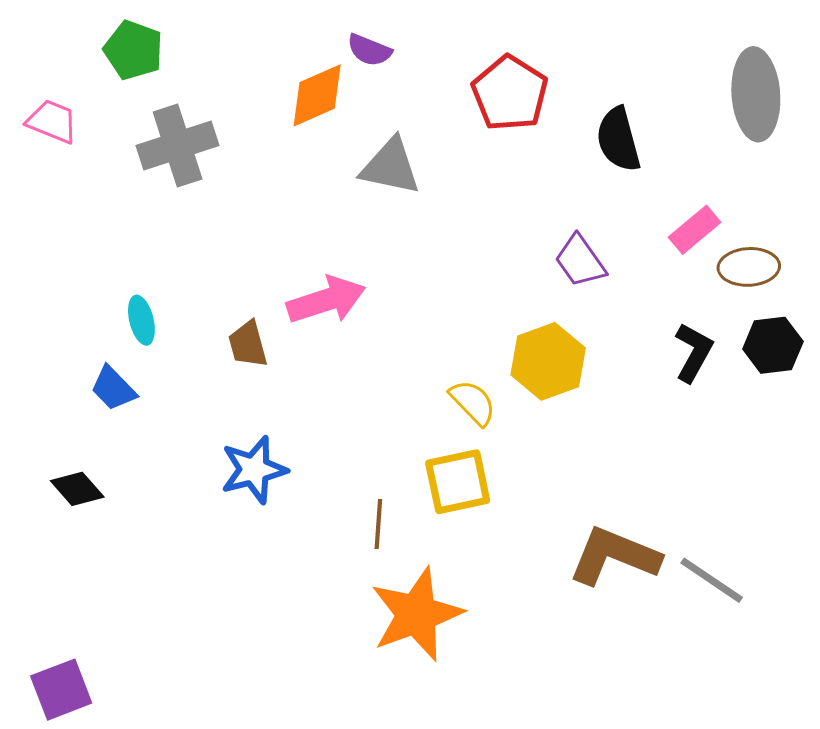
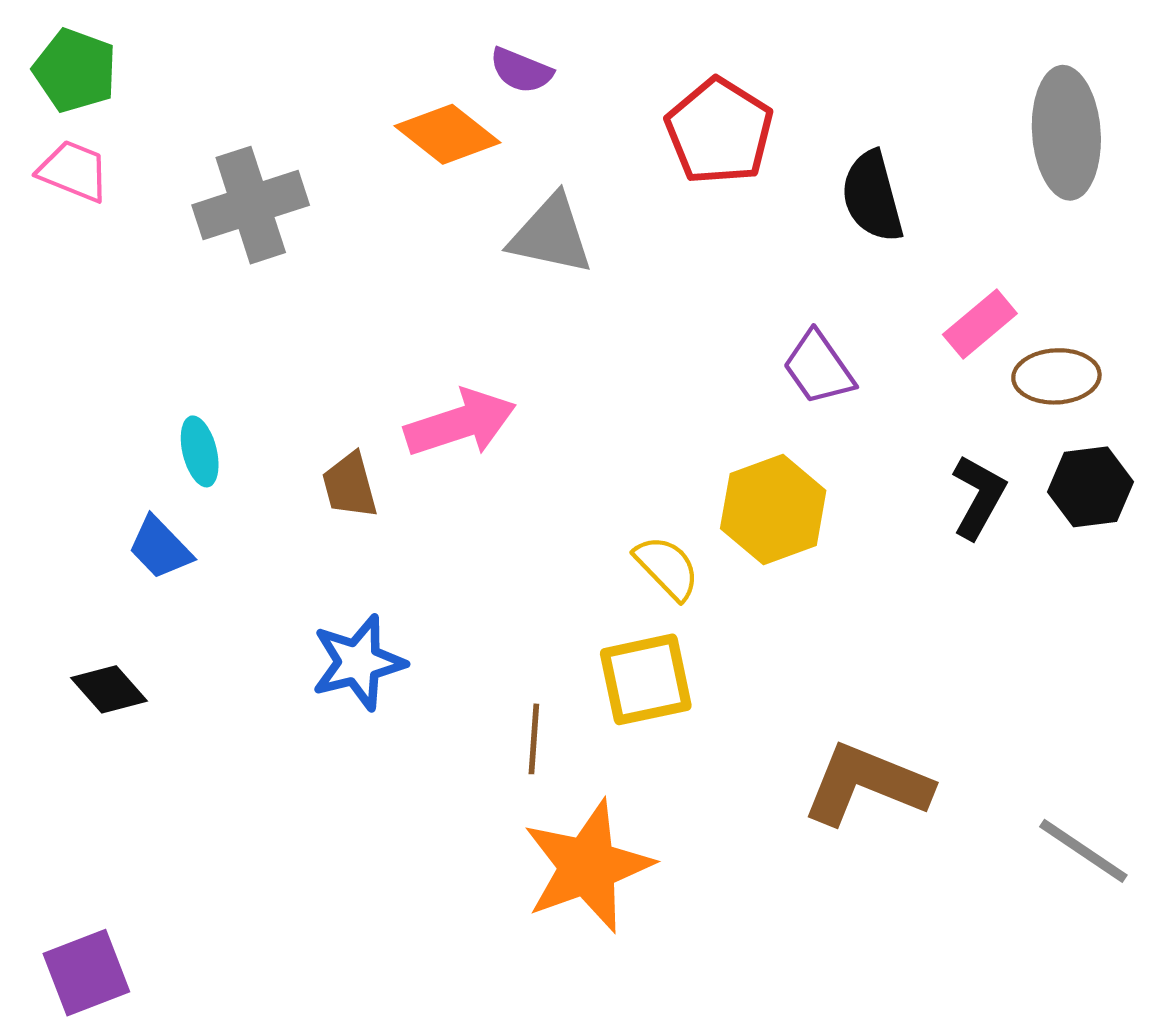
green pentagon: (133, 50) -> (75, 70), moved
orange diamond: (317, 95) -> (447, 134), turned 62
gray line: (712, 580) -> (1083, 851), moved

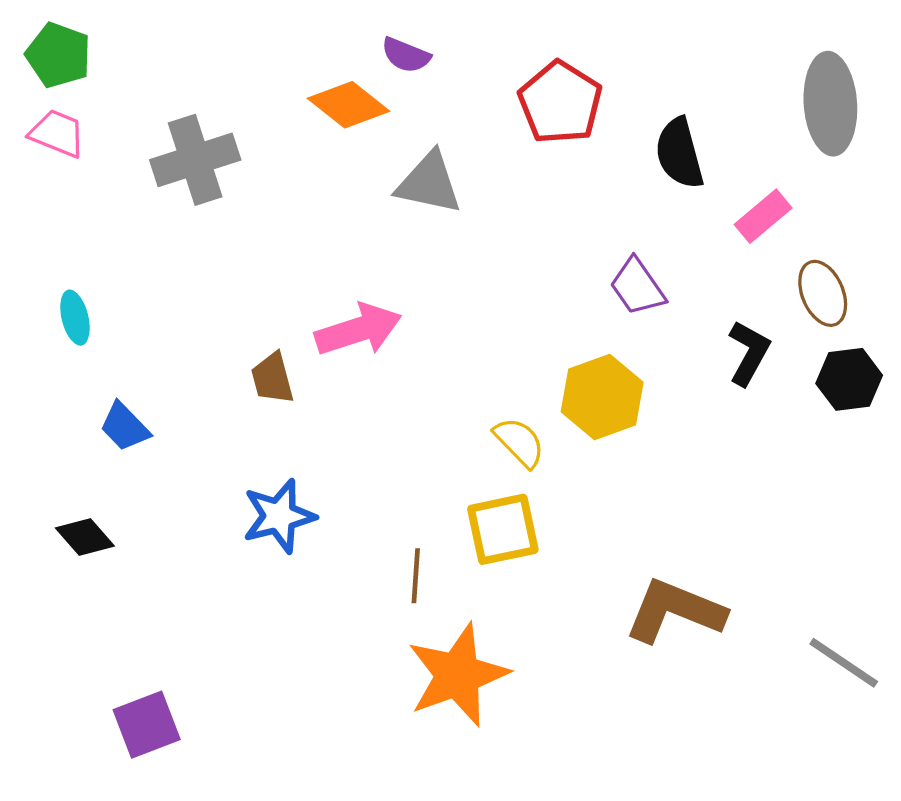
pink rectangle: (980, 324) -> (763, 216), moved
brown ellipse: (1056, 376) -> (823, 293), turned 70
cyan ellipse: (200, 451) -> (75, 318), moved
black L-shape: (979, 497) -> (749, 353), moved
purple square: (86, 973) -> (147, 725), moved

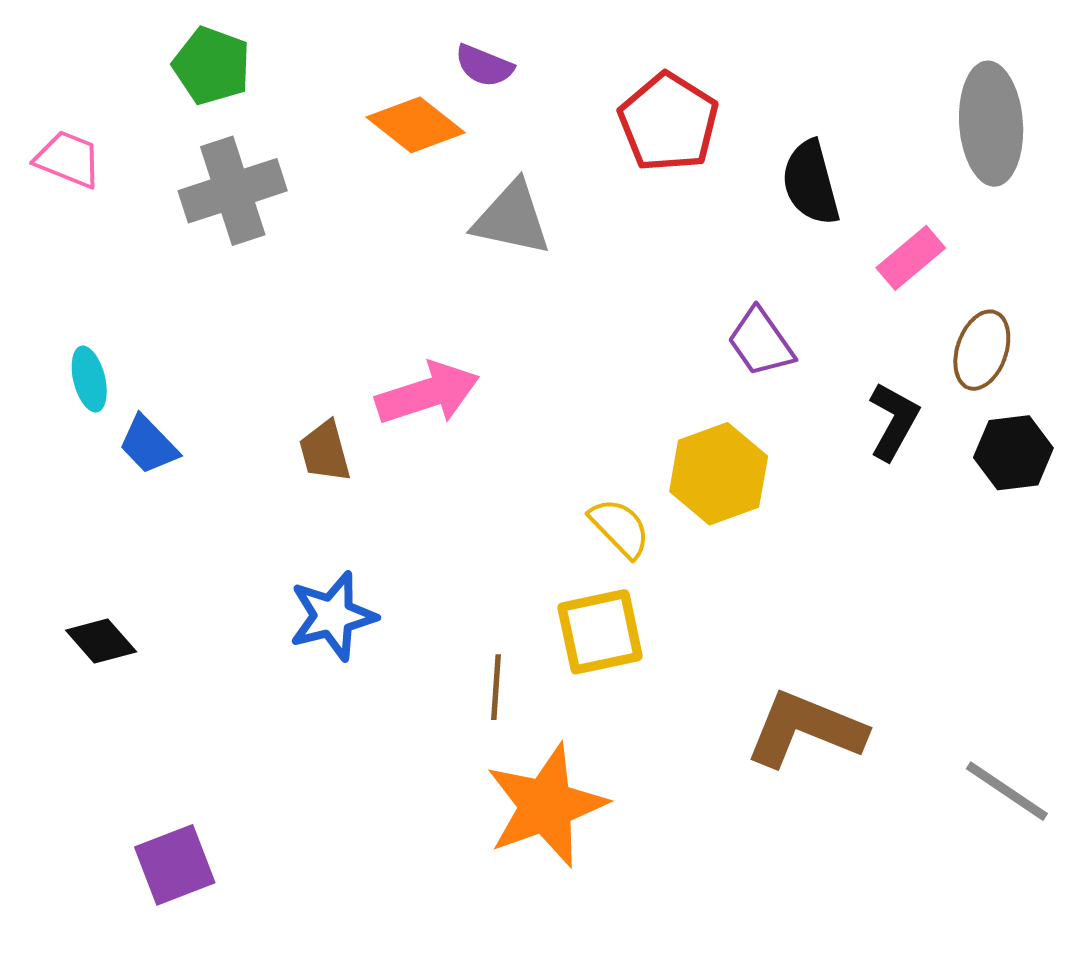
green pentagon: (58, 55) -> (212, 66), moved
brown ellipse: (823, 293) -> (982, 350), turned 42
blue trapezoid: (125, 427) -> (148, 445), moved

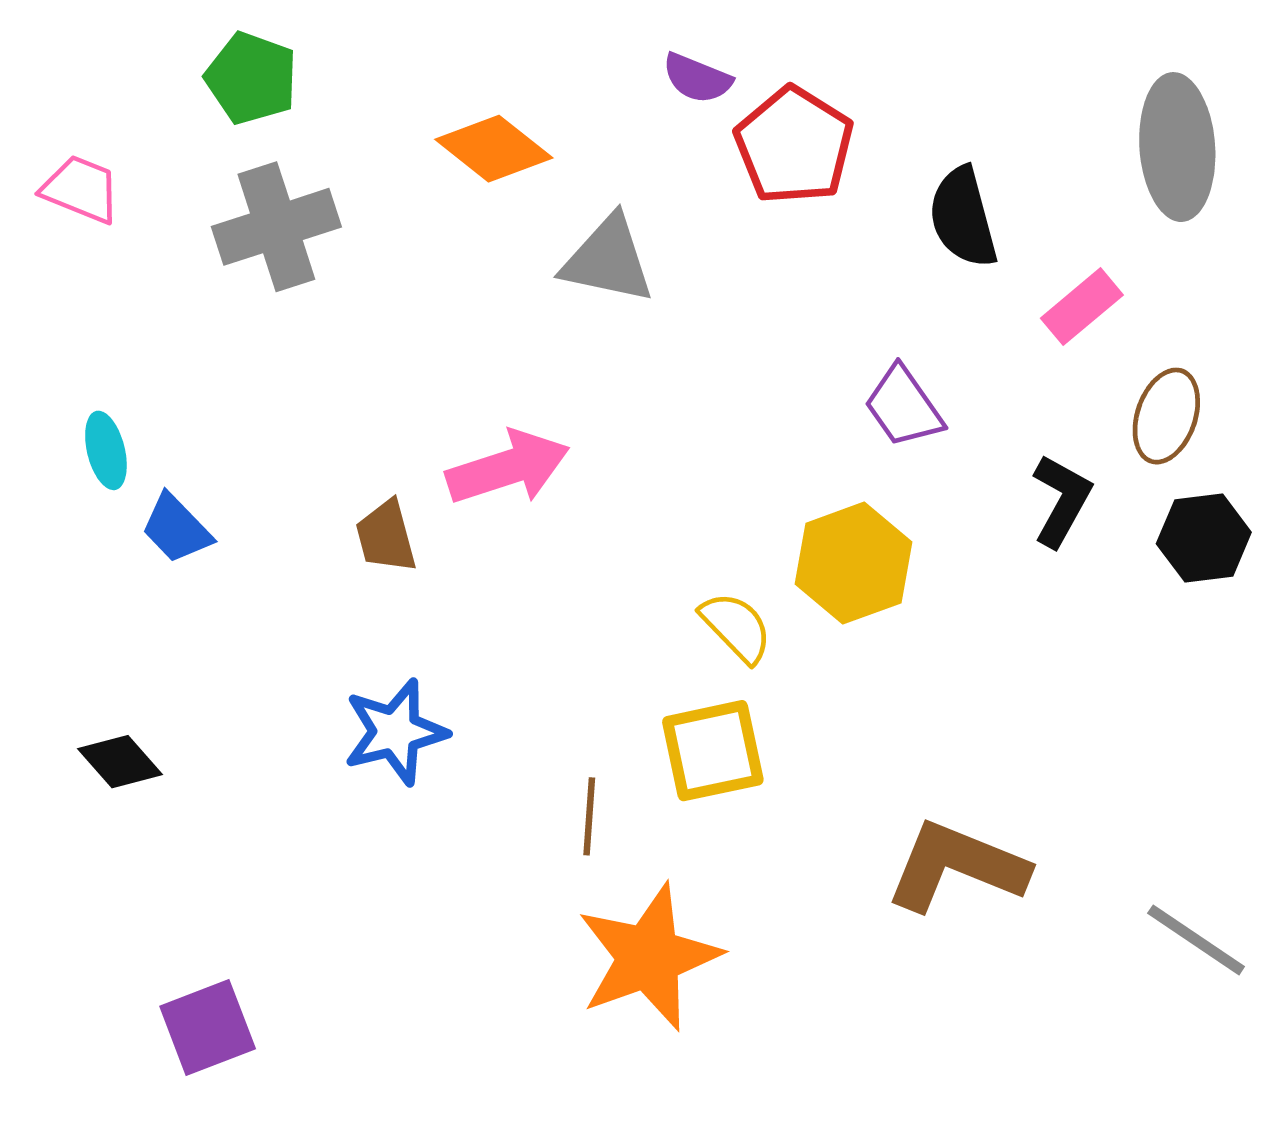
purple semicircle: (484, 66) -> (697, 78), moved

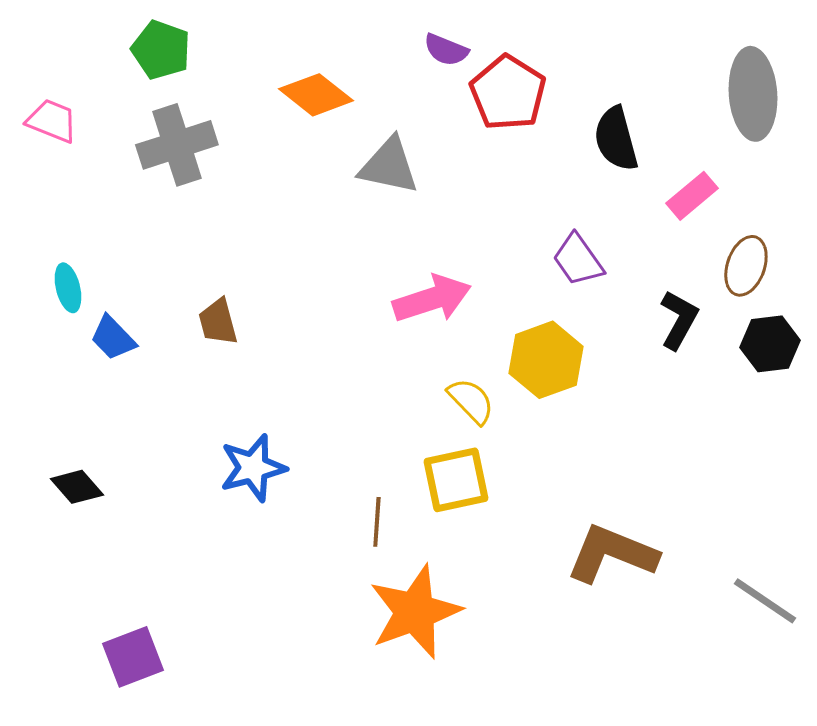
pink arrow: (508, 468) -> (432, 299), moved
brown trapezoid: (386, 536) -> (218, 322), moved

